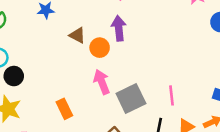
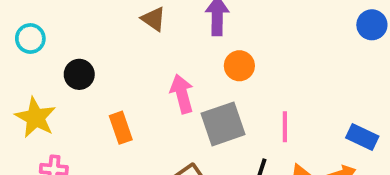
orange circle: (100, 48) -> (239, 66), moved
black circle: (14, 76) -> (79, 74), moved

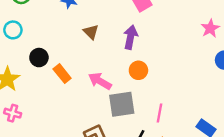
pink arrow: (182, 94) -> (100, 81), turned -55
orange rectangle: (121, 128) -> (62, 74), moved, turned -30

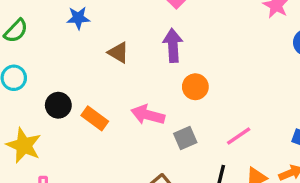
gray square: (122, 104) -> (185, 138), size x0.6
pink line: (160, 113) -> (239, 136), turned 60

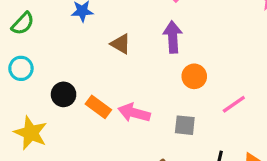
pink arrow: (148, 115) -> (134, 113), moved
pink line: (239, 136) -> (234, 104), moved
gray square: (185, 138) -> (185, 125), turned 30

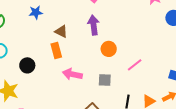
orange rectangle: (98, 107) -> (56, 50), moved, turned 42

